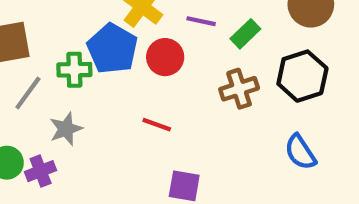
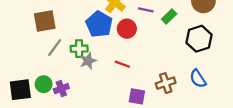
green cross: (74, 70) -> (79, 49), moved
brown cross: (239, 89) -> (166, 83), moved
gray star: (66, 129) -> (88, 61), moved

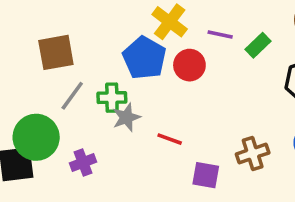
red line: (122, 64) -> (170, 139), moved
green circle: (44, 84) -> (36, 137), moved, size x1.6

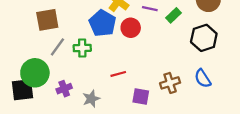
gray star: (126, 117) -> (91, 99), moved
red line: (170, 139) -> (118, 74), turned -35

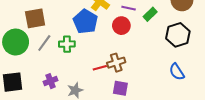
red circle: (131, 28) -> (121, 26), moved
green circle: (35, 73) -> (16, 42), moved
brown cross: (170, 83) -> (116, 63), moved

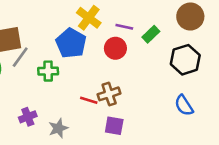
gray line: (44, 43) -> (20, 57), moved
red line: (100, 68) -> (89, 100), turned 32

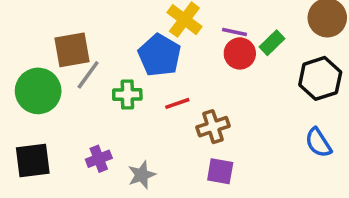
red circle: (115, 48) -> (240, 53), moved
red line: (89, 100) -> (177, 103), moved, turned -36

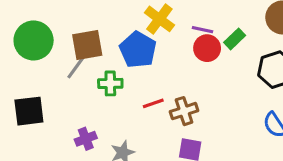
brown square: (72, 50) -> (87, 45), moved
green circle: (38, 91) -> (34, 40), moved
red line: (177, 103) -> (153, 103), moved
black square: (33, 161) -> (29, 111), moved

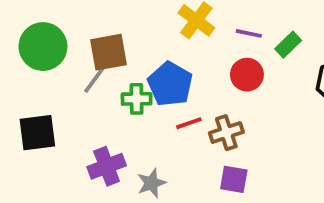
red circle: (207, 48) -> (247, 75), moved
blue pentagon: (138, 50) -> (170, 84), moved
purple cross: (86, 139) -> (107, 166), size x1.4

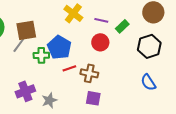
brown cross: (226, 133) -> (89, 73), turned 30

